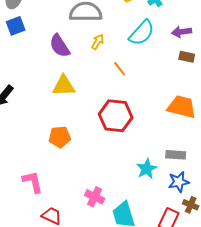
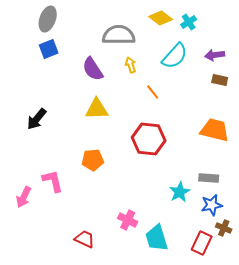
yellow arrow: (98, 42) -> (131, 65), turned -49
pink L-shape: (33, 182) -> (53, 181), moved

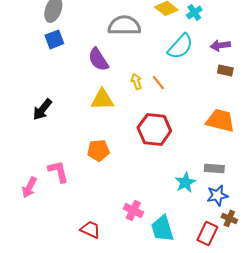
yellow arrow: (131, 65) -> (136, 81), moved

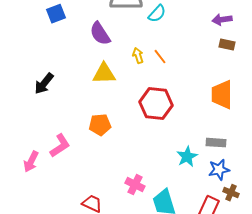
cyan semicircle: (180, 46) -> (157, 14), moved, size x0.7
orange trapezoid: (220, 120) -> (222, 95), turned -104
pink L-shape: (58, 171) -> (60, 146), turned 70

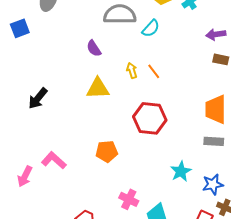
blue square: (56, 14) -> (20, 28), moved
purple semicircle: (100, 34) -> (94, 48), size x0.7
orange pentagon: (100, 125) -> (107, 151), moved
gray rectangle: (216, 143) -> (214, 141), moved
pink L-shape: (60, 146) -> (54, 160), turned -105

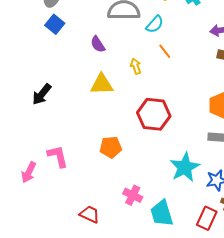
blue square: (20, 28) -> (55, 24), moved, turned -30
orange line: (154, 71) -> (165, 51), moved
pink L-shape: (54, 160) -> (58, 156), turned 35
cyan star: (181, 171) -> (185, 167), size x1.4

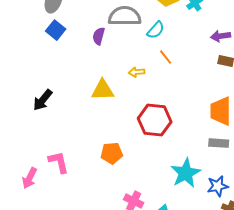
purple semicircle: (98, 44) -> (99, 36), moved, turned 48
yellow arrow: (136, 66) -> (137, 72), turned -77

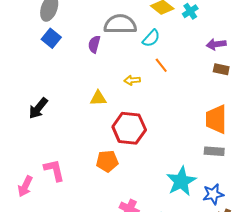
yellow triangle: (103, 90) -> (98, 98), size x0.7
red hexagon: (155, 120) -> (129, 128), moved

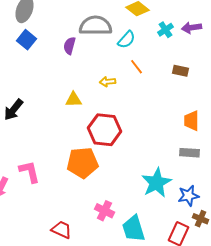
cyan cross: (190, 11) -> (165, 30), moved
purple arrow: (216, 44) -> (191, 28), moved
brown rectangle: (221, 69) -> (180, 71), moved
orange trapezoid: (216, 119) -> (191, 121), size x0.7
orange pentagon: (107, 161) -> (82, 163), size x1.4

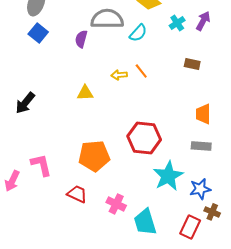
purple arrow: (191, 28) -> (203, 21), turned 126
orange line: (136, 67) -> (141, 71), moved
red hexagon: (104, 130) -> (144, 138), moved
red trapezoid: (61, 230) -> (77, 194), moved

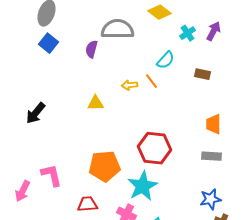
cyan semicircle: (138, 33) -> (166, 60), moved
cyan star: (168, 176) -> (143, 186), moved
red trapezoid: (77, 194) -> (88, 204), turned -30

